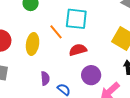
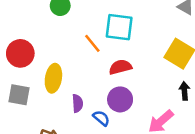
yellow ellipse: (33, 44) -> (53, 78), moved
purple circle: (91, 75) -> (120, 99), moved

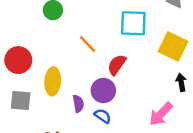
cyan square: (119, 27) -> (133, 23), moved
red semicircle: (120, 67) -> (117, 65), turned -35
purple circle: (120, 99) -> (103, 90), moved

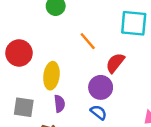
gray square: (21, 100) -> (24, 107), moved
purple semicircle: (78, 104) -> (59, 104), moved

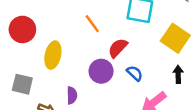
purple semicircle: (59, 104) -> (72, 95), moved
blue semicircle: (99, 112) -> (135, 73), moved

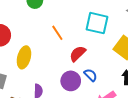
purple circle: (101, 71) -> (71, 81), moved

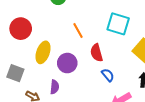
red semicircle: (78, 54) -> (97, 53), turned -66
purple circle: (71, 81) -> (67, 63), moved

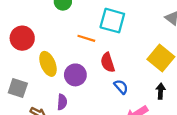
cyan square: (118, 24) -> (112, 21), moved
orange line: (78, 31) -> (86, 38), turned -42
yellow ellipse: (43, 52) -> (48, 64), turned -40

